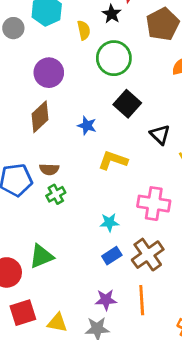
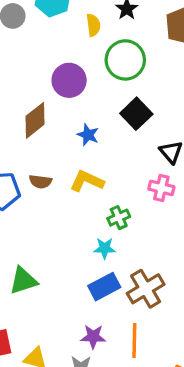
purple circle: (49, 73) -> (69, 80), moved
yellow L-shape: (113, 160) -> (87, 181), moved
green cross: (56, 194) -> (119, 218), moved
pink cross: (154, 204) -> (161, 188), moved, size x0.7
blue rectangle: (112, 256) -> (104, 287), size x1.4

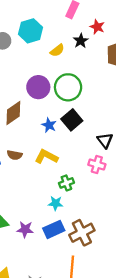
yellow semicircle: (93, 25) -> (57, 50), turned 56
green circle: (125, 60) -> (68, 87), moved
black square: (136, 114) -> (72, 120), moved
purple star: (93, 337) -> (25, 229), moved

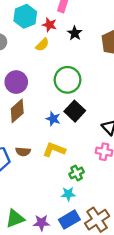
red star: (97, 27) -> (49, 25), moved
cyan hexagon: (31, 31) -> (25, 16), moved
yellow semicircle: (57, 50) -> (42, 45), moved
purple circle: (38, 87) -> (16, 82), moved

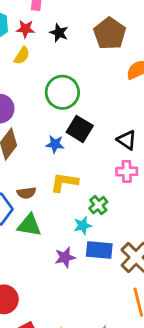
cyan star: (68, 194) -> (83, 226), moved
green triangle: (15, 218) -> (29, 225), moved, turned 42
blue rectangle: (69, 220) -> (99, 250), moved, turned 48
purple star: (42, 223) -> (65, 257), moved

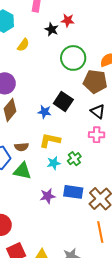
red star: (25, 29) -> (68, 20), moved
brown pentagon: (110, 34) -> (95, 82), moved, turned -30
green circle: (62, 92) -> (73, 58), moved
cyan star: (83, 226) -> (54, 163), moved

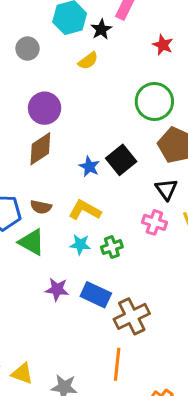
black star: (52, 29) -> (101, 29), moved

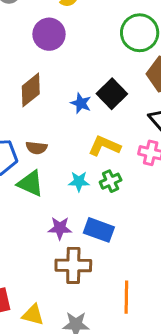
purple circle: (45, 108) -> (49, 34), moved
yellow L-shape: (85, 210) -> (104, 146), moved
brown cross: (132, 316) -> (73, 265), moved, turned 32

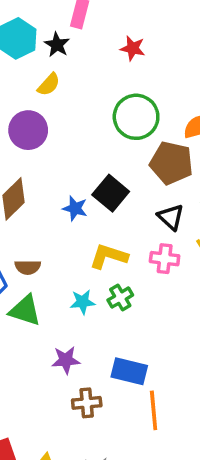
blue rectangle: (99, 230) -> (129, 371), moved
brown cross: (73, 265) -> (87, 403), size x0.7
orange line: (126, 297) -> (154, 410), moved

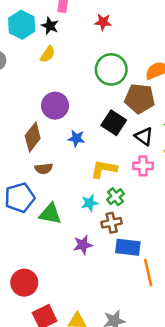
purple circle: (28, 130) -> (55, 106), moved
black square: (111, 193) -> (114, 123), moved
brown semicircle: (28, 267) -> (44, 169), moved
brown cross: (87, 403) -> (112, 223), moved

